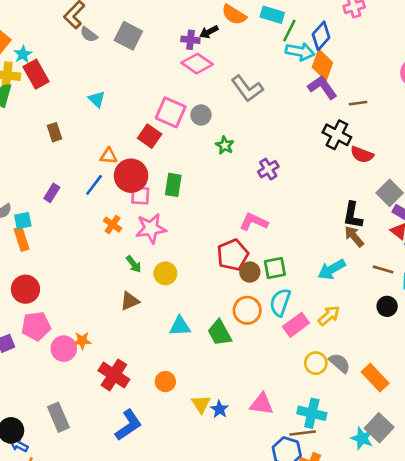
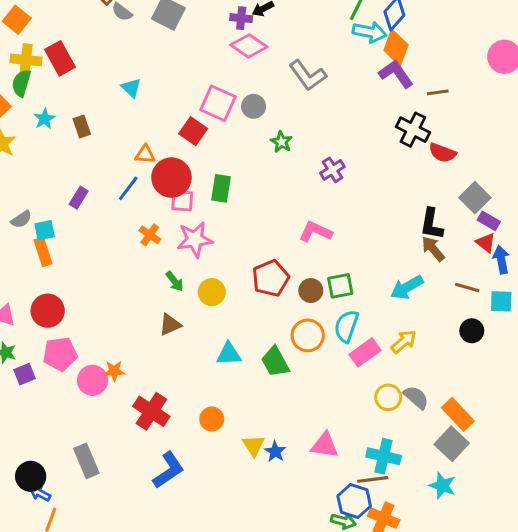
cyan star: (23, 54) -> (45, 119), moved
red pentagon: (233, 255) -> (271, 278), moved
gray square: (379, 428) -> (452, 444), moved

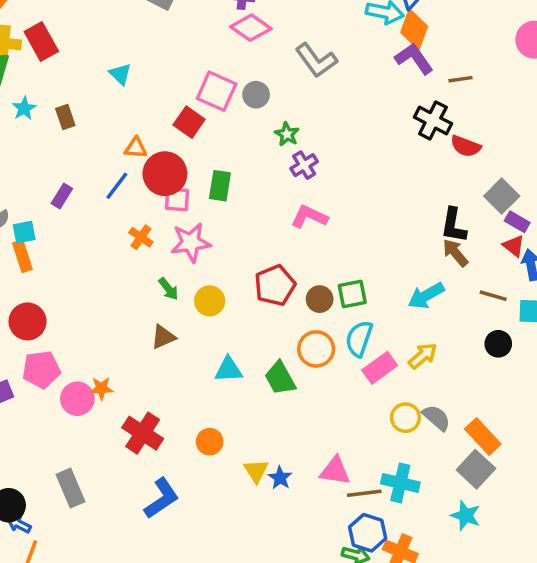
purple cross: (332, 170) -> (304, 165), moved
pink L-shape: (315, 232) -> (309, 217), moved
brown line: (373, 479) -> (364, 493), moved

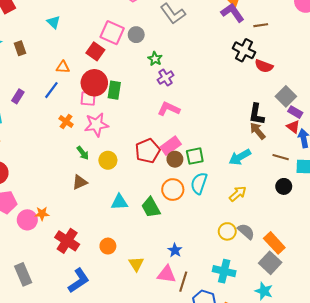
red circle: (165, 174) -> (94, 83), moved
pink rectangle: (380, 368) -> (171, 146), moved
pink triangle: (335, 471) -> (167, 274), moved
blue star: (280, 478) -> (175, 250), moved
brown line: (364, 493) -> (183, 282), moved, turned -66

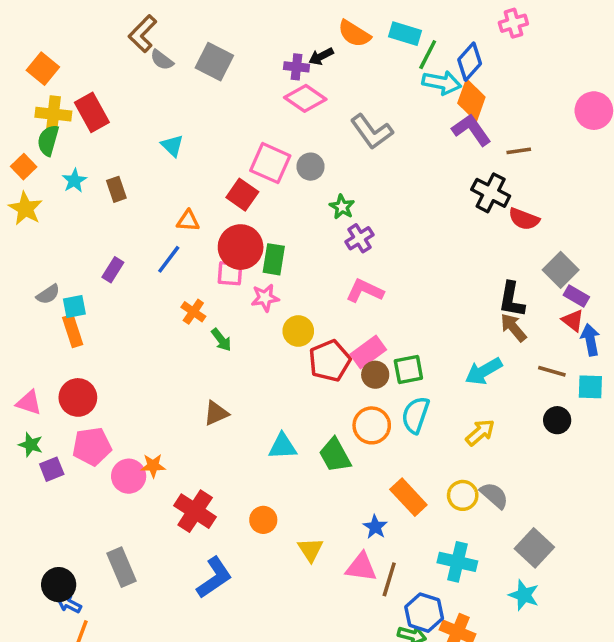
pink star: (96, 125) -> (265, 298), moved, size x0.7
green arrow: (83, 153) -> (221, 340), moved
yellow circle: (108, 160) -> (298, 331), moved
orange rectangle: (274, 243) -> (408, 497), moved

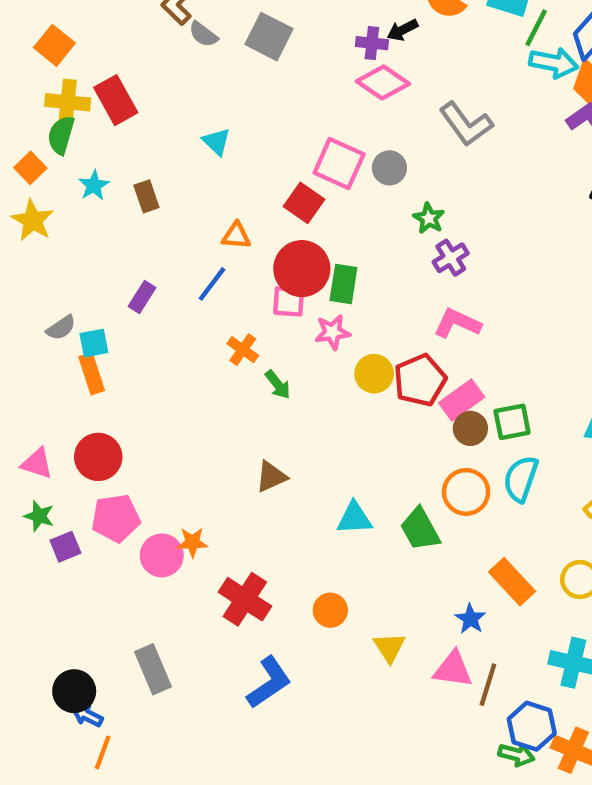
red pentagon: (330, 361) -> (420, 380), moved

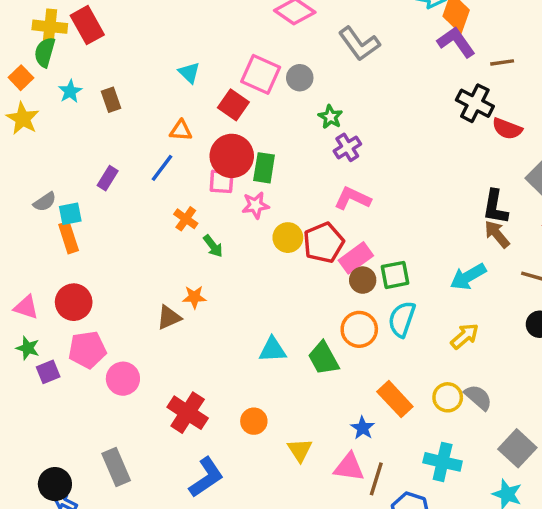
cyan triangle: (216, 142) -> (189, 73), moved
brown triangle: (271, 477) -> (169, 317), moved
orange star: (192, 542) -> (194, 297), moved

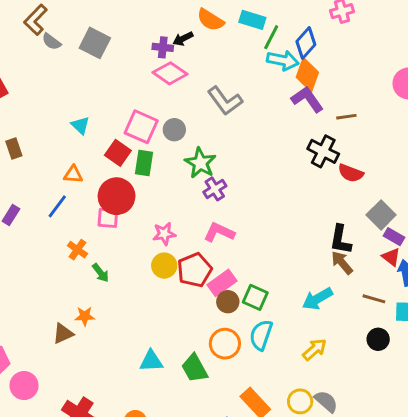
green star: (330, 117) -> (200, 163), size x1.5
green rectangle: (264, 168) -> (144, 163), moved
pink star: (256, 205) -> (164, 234), moved
green square: (395, 275) -> (255, 297), turned 35

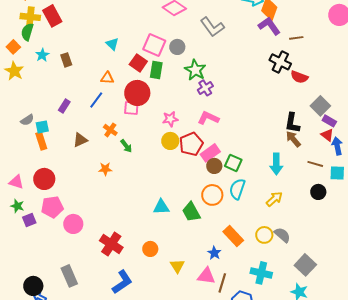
cyan arrow: (317, 299) -> (276, 164), turned -60
orange star: (85, 316) -> (105, 169), moved
brown triangle: (63, 333) -> (80, 140), moved

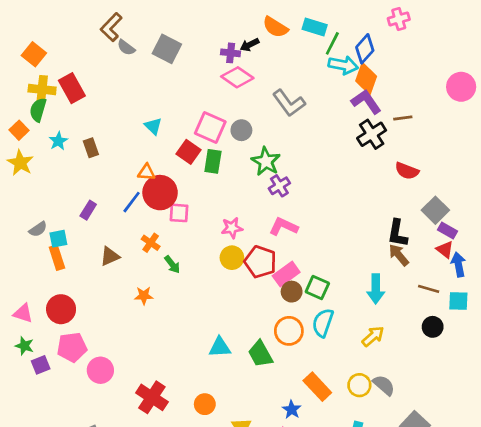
black cross: (280, 62) -> (372, 134), moved, turned 30
red circle: (137, 93) -> (160, 193), moved
red pentagon: (191, 144) -> (260, 262), turned -30

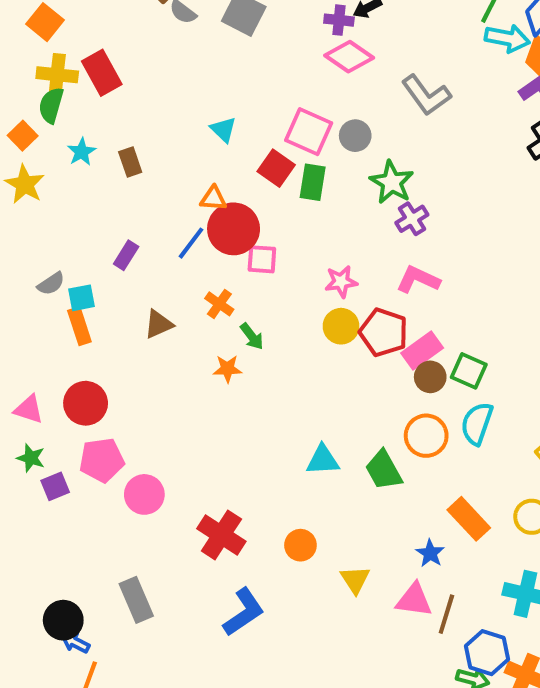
orange star: (144, 296) -> (227, 369), moved

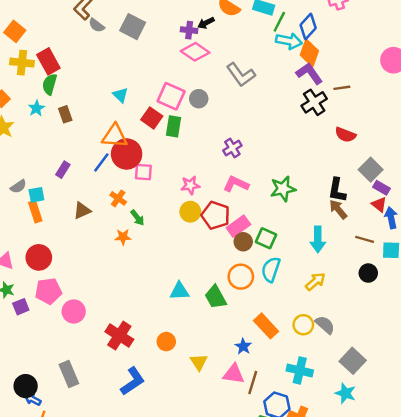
green semicircle: (51, 105) -> (50, 84), moved
green star: (392, 182) -> (283, 189), moved, turned 30
orange triangle: (213, 198) -> (115, 136), size x1.6

